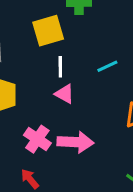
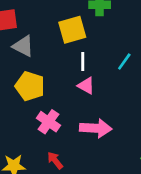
cyan line: (107, 66) -> (124, 62), turned -30
pink cross: (37, 139) -> (49, 122), moved

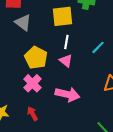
yellow pentagon: (30, 86) -> (36, 58), moved

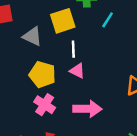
gray triangle: (23, 22) -> (32, 36), moved
cyan line: (98, 47) -> (108, 20), moved

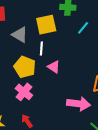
white line: (73, 49) -> (41, 48), moved
pink arrow: (87, 109) -> (79, 104), moved

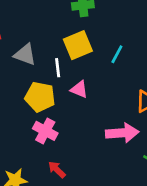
yellow square: (46, 25) -> (78, 45), moved
cyan line: (83, 28) -> (117, 54), moved

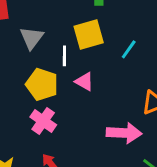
gray triangle: (25, 55) -> (32, 38), turned 40

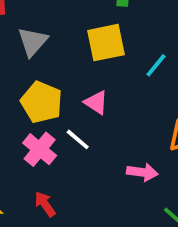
white line: (64, 56) -> (78, 139), moved, turned -54
pink arrow: (124, 133) -> (142, 172), size x0.7

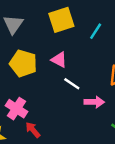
white line: (78, 139) -> (72, 84), moved
pink cross: (40, 149) -> (16, 109), moved

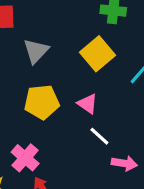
yellow square: (61, 20) -> (97, 54), turned -30
yellow pentagon: (23, 63) -> (42, 102), turned -30

